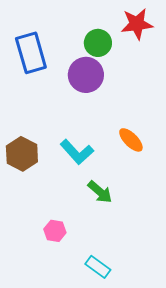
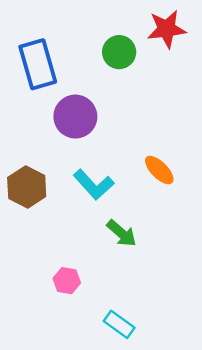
purple circle: (86, 75) -> (75, 117), moved

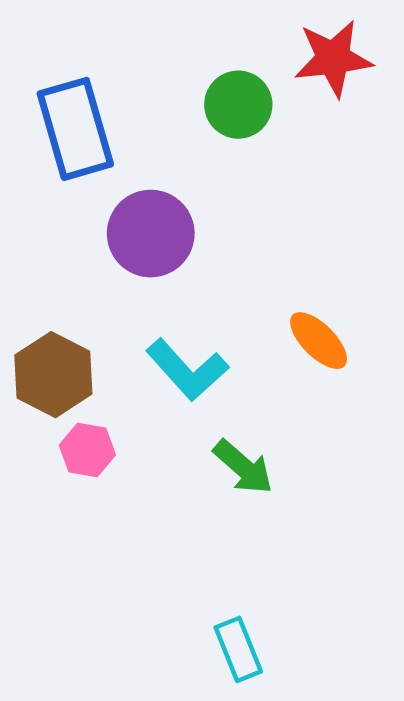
pink hexagon: (67, 281) -> (87, 450), moved
cyan rectangle: (119, 324) -> (238, 649), turned 32

